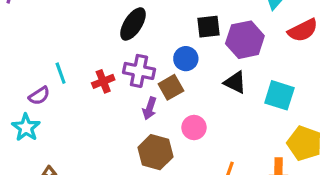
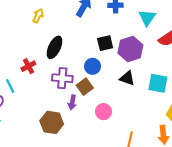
red cross: (103, 81) -> (28, 66), moved
brown hexagon: (155, 152) -> (52, 122), moved

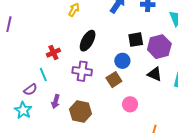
red cross: (28, 66) -> (53, 53), moved
purple cross: (62, 78) -> (82, 71), moved
purple arrow: (72, 102) -> (56, 102), moved

